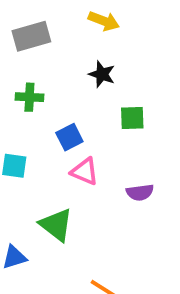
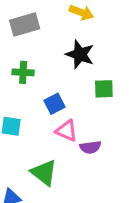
black star: (102, 74) -> (80, 54), size x1.4
purple semicircle: (140, 192) -> (90, 147), moved

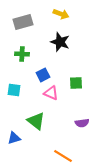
green square: (104, 89) -> (76, 83), moved
purple semicircle: (90, 147) -> (82, 123), moved

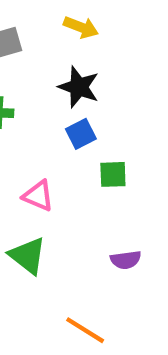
blue square: (43, 75) -> (81, 134), moved
pink triangle: (51, 93) -> (38, 196), moved

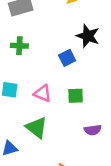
black star: (79, 87) -> (88, 36), moved
green square: (113, 174) -> (76, 96), moved

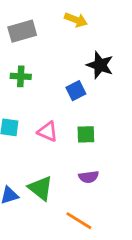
green triangle: (37, 128) -> (41, 188), moved
purple semicircle: (93, 130) -> (89, 177), moved

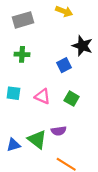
green square: (86, 134) -> (72, 99), turned 32
purple semicircle: (89, 177) -> (59, 131), moved

